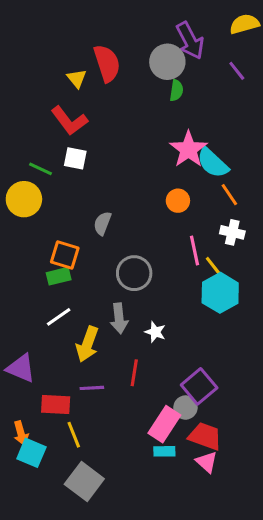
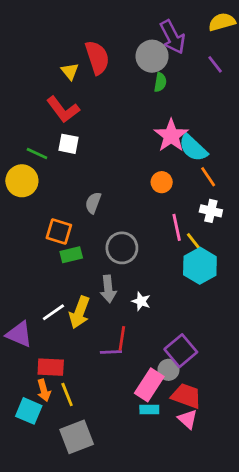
green rectangle: (59, 276) -> (71, 255), moved
white line: (59, 317) -> (53, 312), moved
purple line: (92, 388) -> (111, 352), moved
orange arrow: (21, 433) -> (44, 390), moved
gray square: (84, 482) -> (77, 437), turned 32

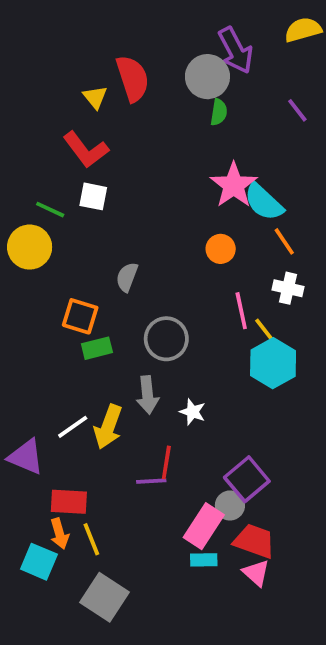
purple line: (215, 64) -> (297, 110), moved
gray square: (77, 437) -> (104, 597), turned -36

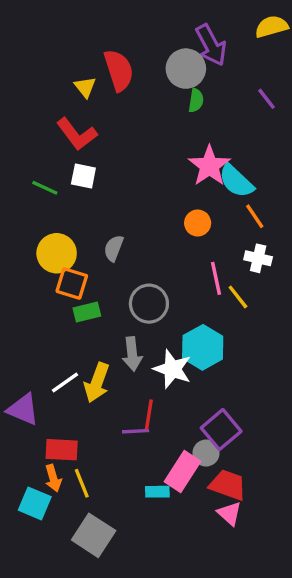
yellow circle: (30, 247) -> (57, 253), moved
cyan hexagon: (273, 363) -> (203, 347), moved
white star: (192, 412) -> (172, 369), size x1.6
cyan rectangle: (204, 560) -> (157, 492), moved

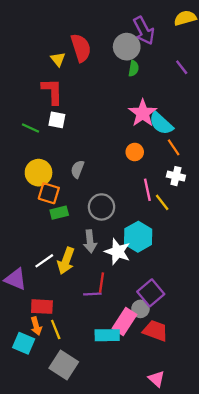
red L-shape: (77, 134) -> (52, 91), turned -144
cyan rectangle: (157, 492) -> (107, 335), size x1.5
pink triangle: (230, 513) -> (156, 379), moved

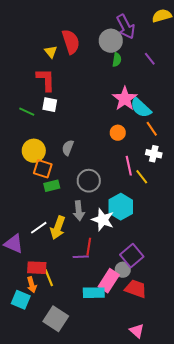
purple line: (182, 67) -> (150, 59), moved
yellow line: (56, 329) -> (49, 278), moved

